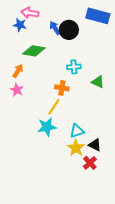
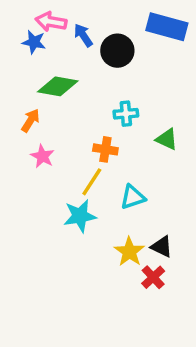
blue arrow: (55, 28) -> (83, 35), moved
pink star: (17, 90) -> (42, 156), moved
cyan triangle: (77, 131) -> (133, 197), moved

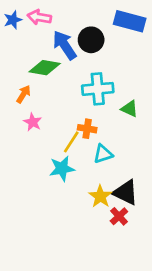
blue arrow: (83, 35) -> (65, 45), moved, size x1.6
blue star: (34, 42) -> (13, 20), moved, turned -30
cyan cross: (126, 114) -> (98, 89), size x1.6
orange cross: (105, 149) -> (87, 129), moved
black triangle: (162, 247) -> (126, 192), size x1.5

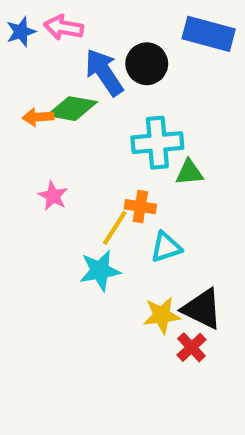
orange arrow: (23, 94) -> (38, 117), moved, turned -126
green triangle: (130, 109) -> (189, 172), moved, turned -30
yellow star: (100, 196) -> (162, 315), turned 30

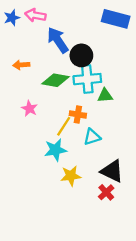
black circle: (147, 64) -> (81, 55), moved
green diamond: (72, 109) -> (55, 80), moved
yellow star: (162, 315) -> (71, 176), moved

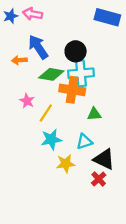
blue arrow: (58, 40) -> (38, 47), moved
green triangle: (105, 96) -> (94, 114), moved
orange cross: (78, 114) -> (72, 90), moved, size x1.6
yellow line: (64, 126) -> (46, 113), moved
cyan triangle: (92, 137) -> (84, 142), moved

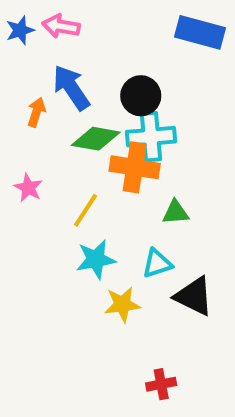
orange arrow: (19, 60) -> (36, 112), turned 112
pink star: (27, 101) -> (28, 188), moved
red cross: (99, 179) -> (161, 384), moved, turned 32

